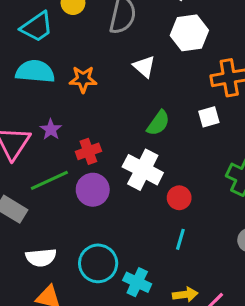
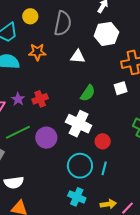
white triangle: (144, 67) -> (78, 57), turned -35
orange star: (83, 79) -> (37, 52), moved
red cross: (88, 151) -> (40, 99), moved
cyan circle: (98, 263) -> (80, 166), moved

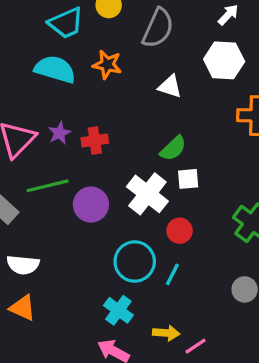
white square: (121, 88) -> (188, 179), moved

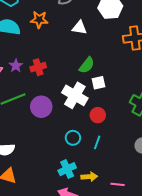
cyan circle: (135, 262) -> (73, 138), size x0.6
cyan cross: (118, 310) -> (67, 169), turned 36
yellow arrow: (166, 333) -> (89, 177), moved
pink line: (196, 346) -> (117, 184), turned 48

